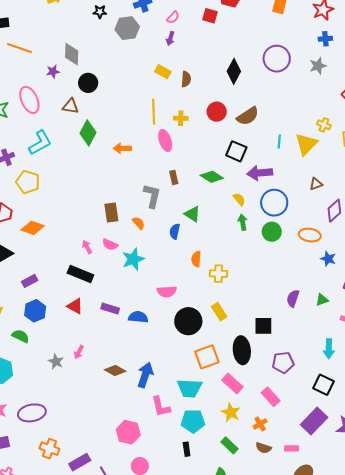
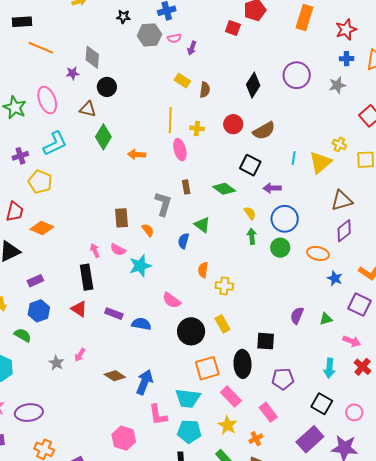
pink semicircle: (173, 17) -> (174, 38), moved, turned 32
purple arrow: (260, 173) -> (272, 188), size x0.7
brown triangle: (316, 184) -> (342, 201), moved, size x1.6
black rectangle: (80, 274) -> (87, 277), turned 55
pink semicircle: (167, 292) -> (172, 300), turned 36

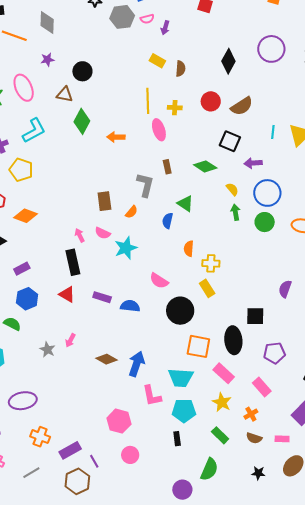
gray diamond: (92, 57) -> (47, 23), moved
orange semicircle: (148, 230) -> (131, 212), turned 80
yellow rectangle: (222, 324) -> (207, 288), moved
orange square: (207, 368) -> (198, 346), turned 30

